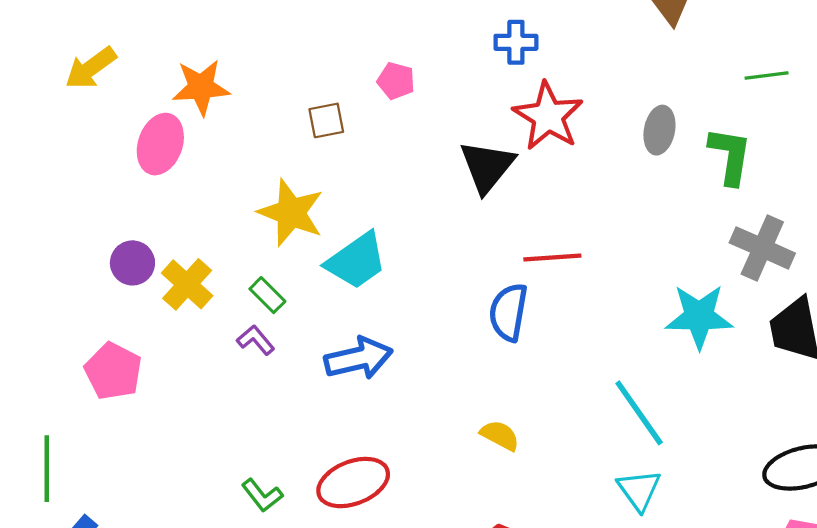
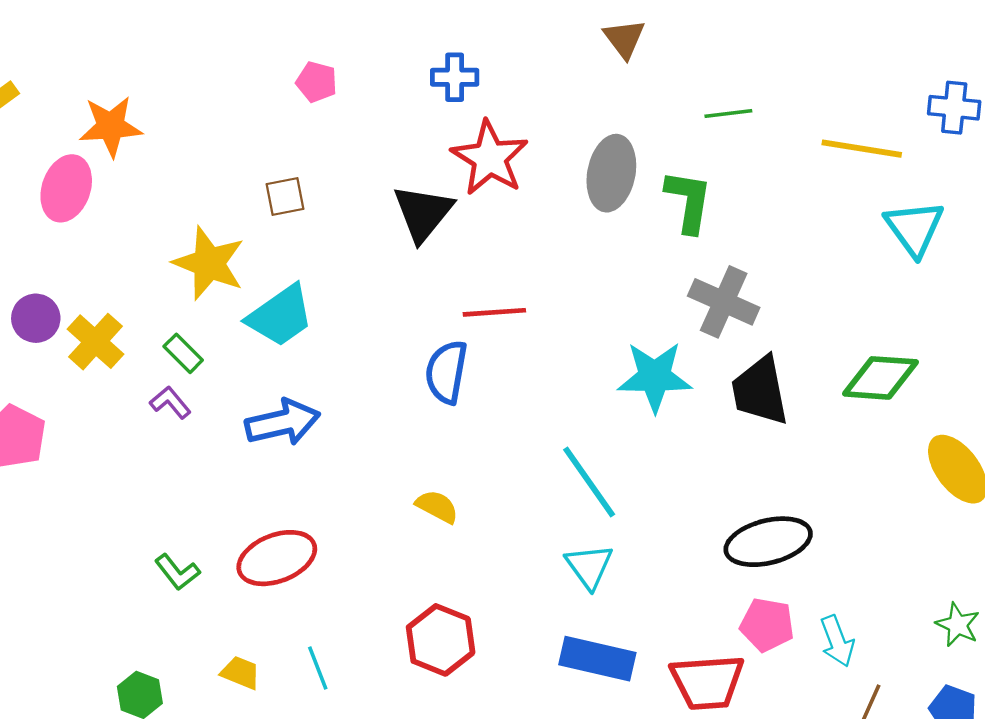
pink pentagon: (396, 81) -> (317, 82), moved
brown square: (326, 120) -> (285, 197), moved
gray ellipse: (659, 130) -> (611, 173), size x1.4

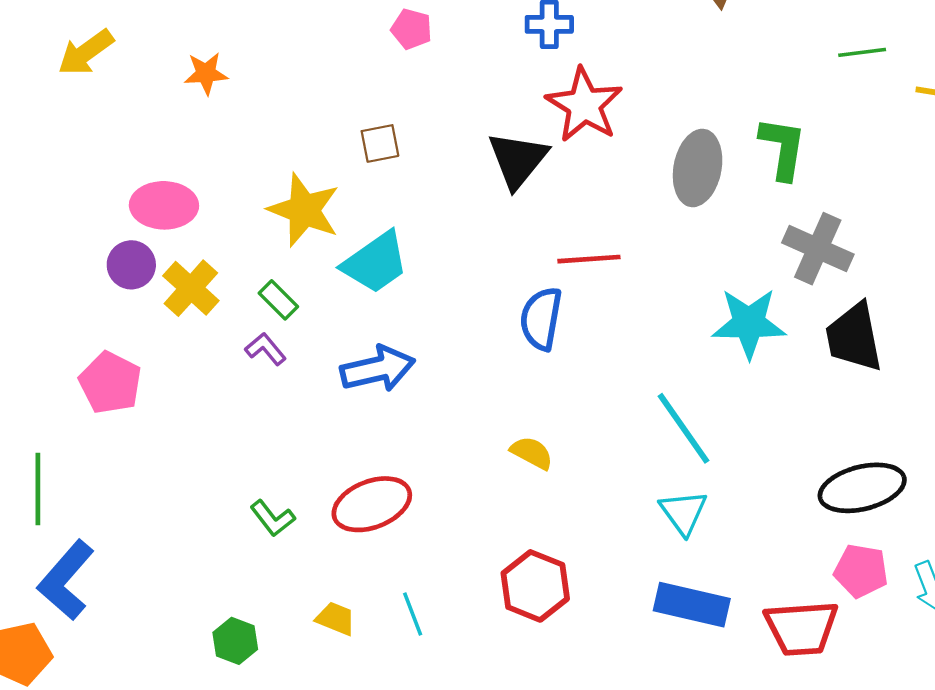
green line: (728, 113) -> (862, 52), moved
orange star: (111, 126) -> (206, 73), size x0.7
gray ellipse: (611, 173) -> (698, 168), moved
pink ellipse: (66, 188) -> (164, 205), moved, turned 72

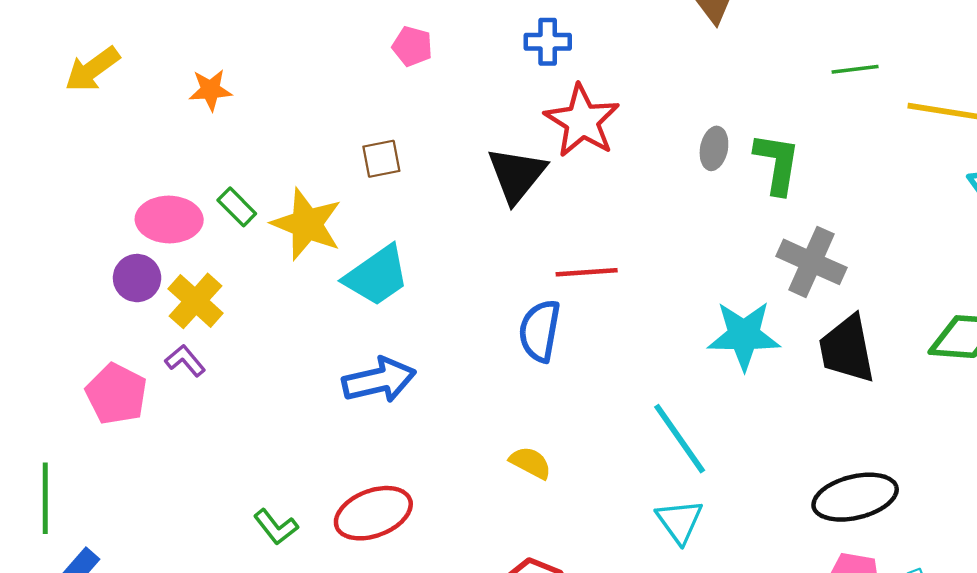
gray ellipse: (698, 168) -> (714, 148), moved, size x0.6
green rectangle: (278, 300) -> (237, 207), moved
purple L-shape: (266, 349) -> (185, 361), moved

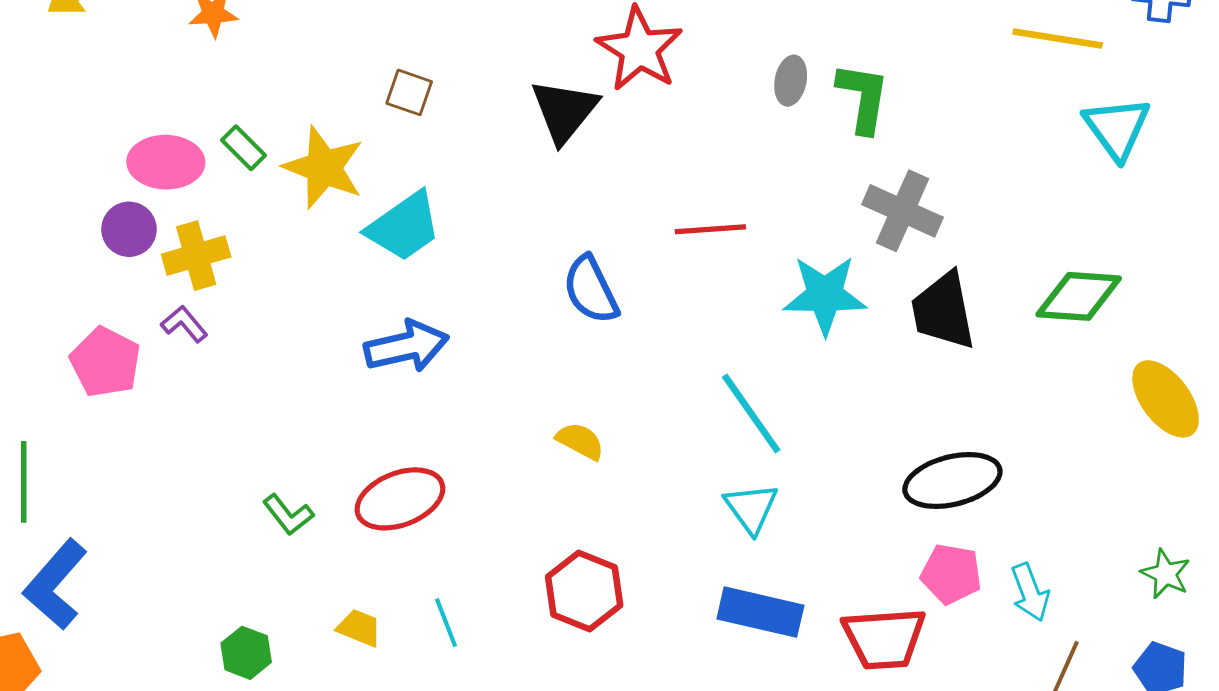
brown square: (381, 159) -> (409, 92), turned 30
red line: (587, 272) -> (710, 229), moved
yellow cross: (196, 301) -> (196, 256), turned 32
blue semicircle: (540, 331) -> (591, 290), turned -36

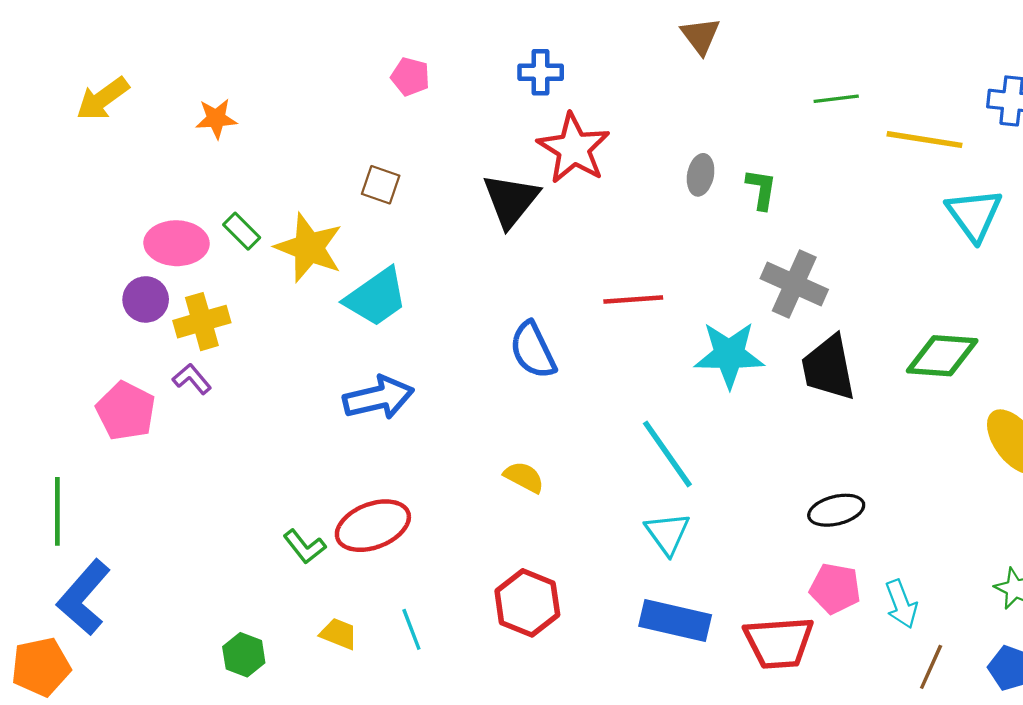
green L-shape: (863, 98) -> (761, 189), size x0.7
black ellipse: (952, 480) -> (836, 510), size x0.7
green L-shape: (288, 515) -> (304, 547), moved

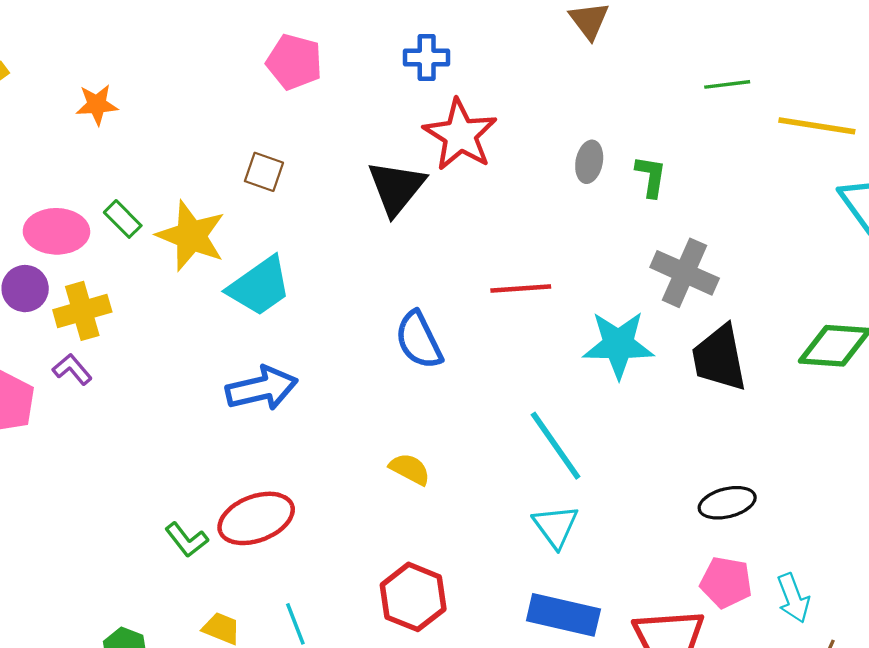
pink pentagon: (410, 77) -> (294, 62), size x1.4

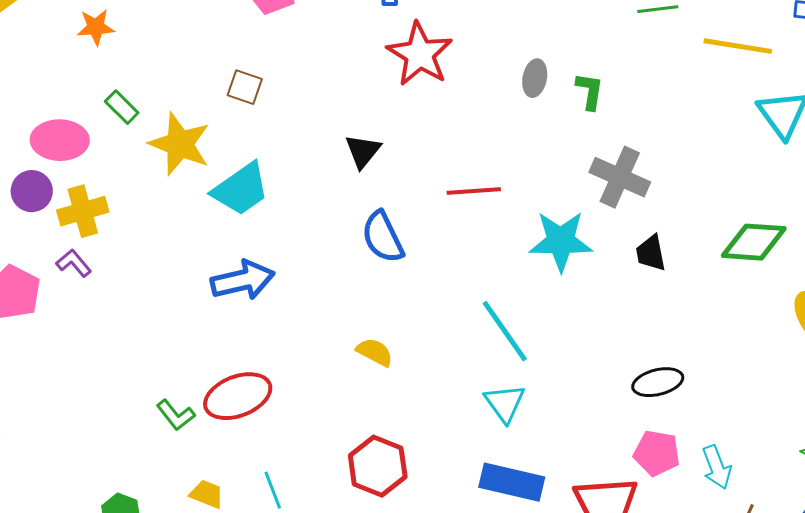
black triangle: (396, 188) -> (363, 151), moved, size x0.7
green rectangle: (123, 219) -> (122, 107), moved
black trapezoid: (719, 358) -> (651, 253), size x0.6

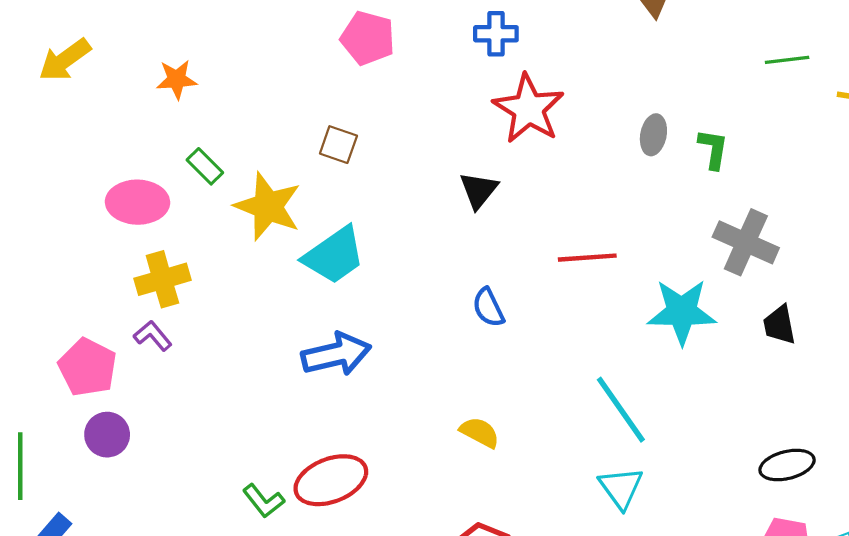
black triangle: (363, 151) -> (479, 190), moved
purple circle: (32, 191) -> (107, 435), moved
blue semicircle: (383, 237) -> (488, 308), size x0.7

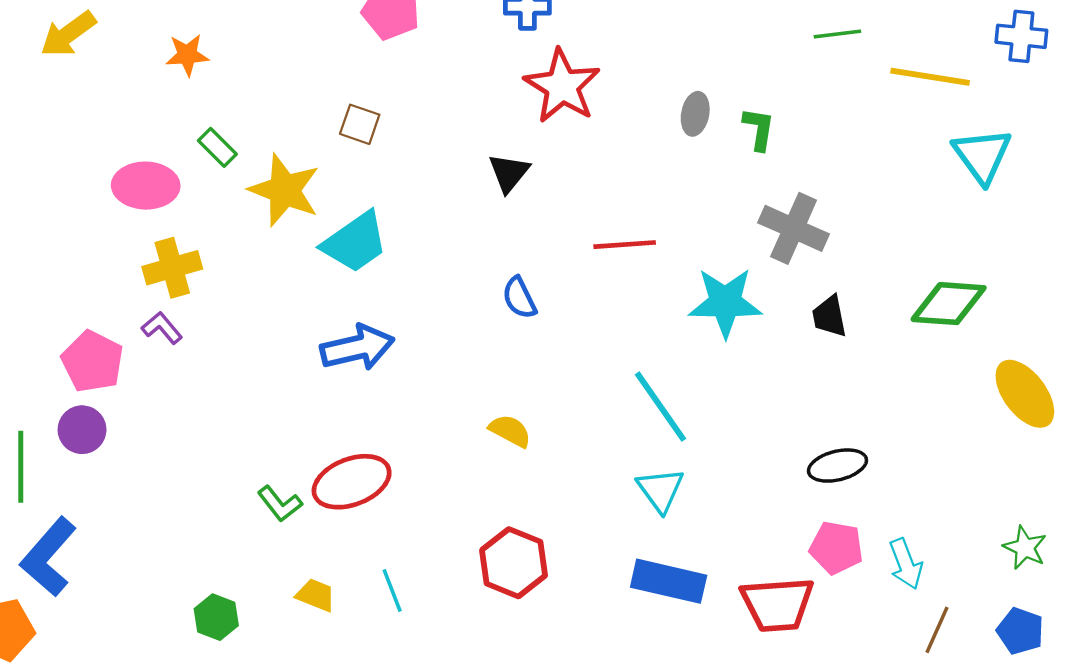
purple circle: (107, 435) -> (82, 430), moved

